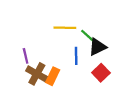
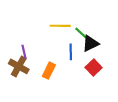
brown cross: (37, 74) -> (19, 66), moved

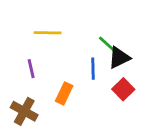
yellow line: (60, 26) -> (48, 33), moved
brown cross: (19, 66) -> (24, 111), moved

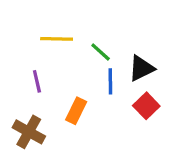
green line: (107, 44) -> (101, 52), moved

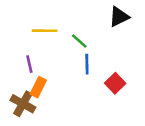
black triangle: (141, 68) -> (119, 17), moved
orange rectangle: (76, 111) -> (38, 87), moved

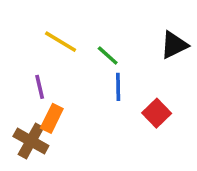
black triangle: (119, 17) -> (174, 45), moved
yellow line: (45, 31) -> (61, 42), turned 30

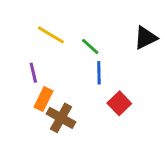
red square: (157, 113) -> (119, 103), moved
brown cross: (31, 141) -> (61, 118), moved

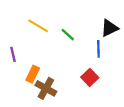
purple line: (33, 73) -> (13, 54), moved
blue line: (99, 73) -> (98, 49), moved

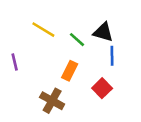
black triangle: (109, 28) -> (103, 32), moved, turned 42
orange rectangle: (33, 74) -> (70, 71), moved

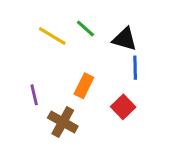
green line: (77, 40) -> (85, 28), moved
purple line: (15, 62) -> (34, 95), moved

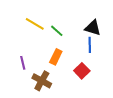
green line: (85, 28) -> (57, 31), moved
black triangle: (125, 39) -> (93, 28), moved

